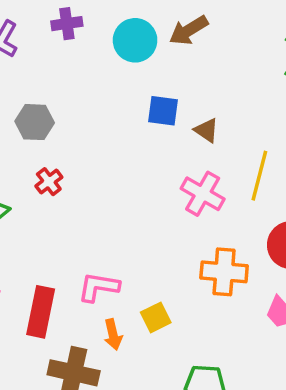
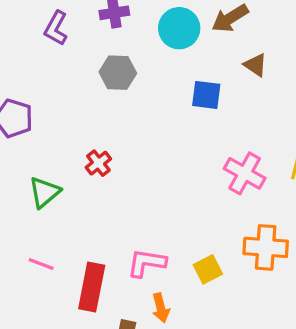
gray hexagon: (35, 122) -> (118, 73), moved
brown triangle: (206, 130) -> (255, 65), moved
yellow square: (156, 317) -> (208, 269), moved

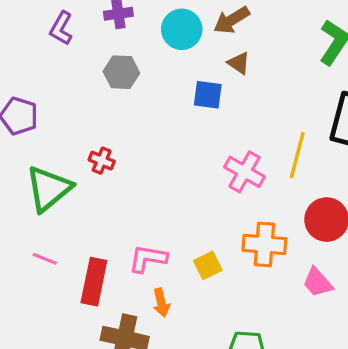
brown triangle: (255, 65) -> (239, 63), moved
red cross: (98, 163) -> (102, 161), turned -30
green triangle: (44, 192) -> (49, 189), size x1.5

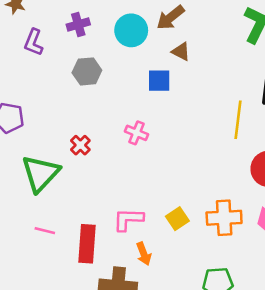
red cross: (102, 161) -> (80, 145), turned 30
pink cross: (245, 172) -> (136, 133), moved, size x0.7
orange cross: (264, 244) -> (224, 218), moved

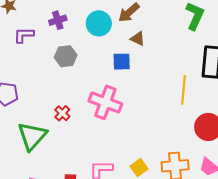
purple L-shape: (34, 42) -> (24, 35), turned 70
pink cross: (136, 133) -> (105, 102), size x1.8

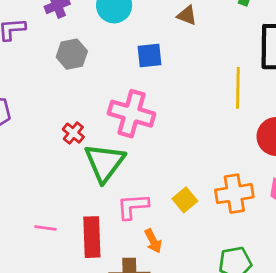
brown triangle: (138, 39) -> (187, 15), moved
green triangle: (32, 136) -> (105, 163), moved

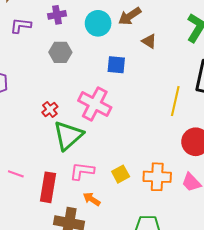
orange arrow: (153, 241) -> (92, 199), turned 138

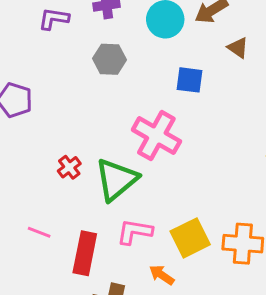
red cross: (50, 109) -> (69, 167), moved
yellow square: (121, 174) -> (190, 238), size x1.5
orange arrow: (92, 199) -> (162, 275), moved

